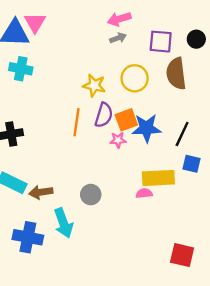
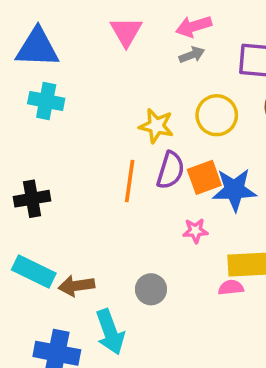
pink triangle: (35, 23) -> (126, 32), moved
pink star: (118, 140) -> (195, 231), moved

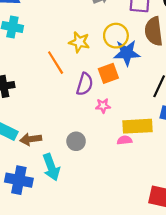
purple semicircle: (171, 170) -> (85, 84), moved
orange line: (130, 181) -> (56, 63), moved, turned -40
blue star: (234, 190) -> (127, 53), moved

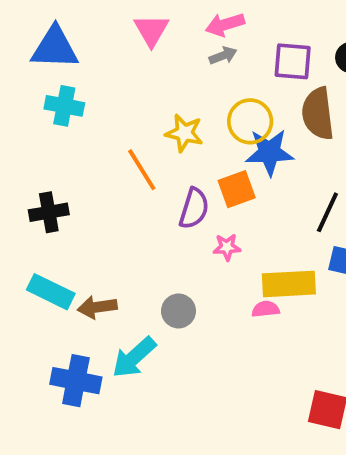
cyan arrow: (51, 167) -> (134, 357), turned 68

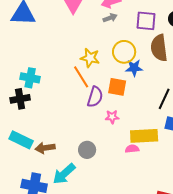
cyan cross: (64, 106) -> (30, 78), moved
blue star: (269, 152) -> (134, 68), size x0.7
orange line: (142, 170) -> (81, 77), moved
orange square: (237, 189) -> (117, 87), turned 30

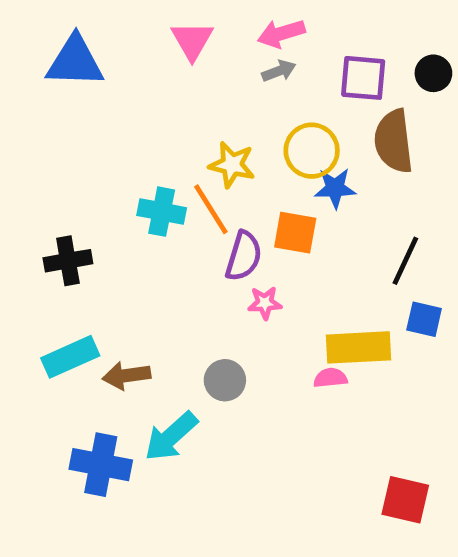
cyan cross: (30, 78) -> (162, 212), moved
pink star: (112, 117) -> (265, 303), moved
cyan rectangle: (21, 140) -> (70, 357), turned -50

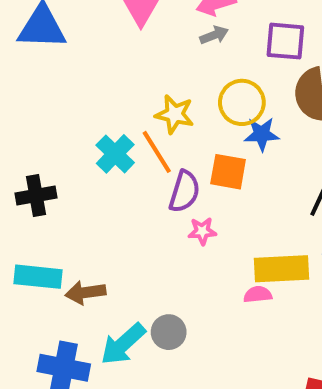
cyan cross: (162, 212) -> (115, 154), turned 33
cyan rectangle: (70, 357) -> (38, 277), turned 30
gray circle: (225, 380) -> (169, 332), moved

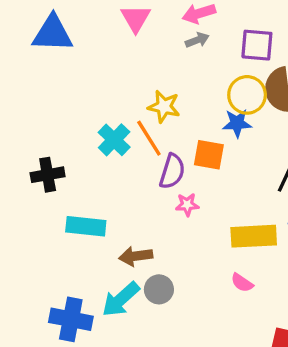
yellow circle: (242, 102) -> (247, 95), moved
cyan rectangle: (38, 277) -> (86, 226), moved
brown arrow: (85, 293) -> (136, 256), moved
pink semicircle: (258, 294) -> (242, 283), moved, turned -140

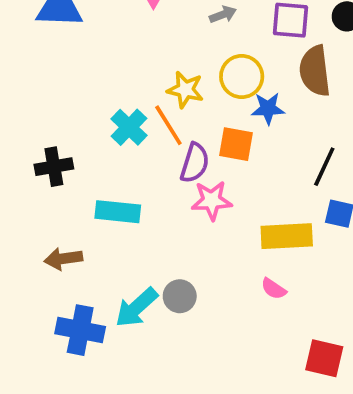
yellow circle: (247, 95) -> (242, 77), moved
pink star: (187, 205) -> (212, 200), size x1.5
cyan rectangle: (86, 226) -> (118, 212), moved
brown arrow: (136, 256) -> (63, 259), moved

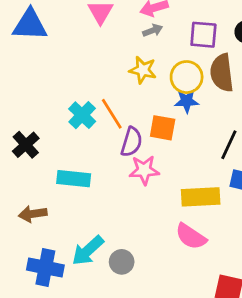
yellow circle: (242, 77) -> (187, 77), moved
yellow star: (185, 90) -> (143, 70), moved
black cross: (54, 167) -> (26, 145), turned -32
pink semicircle: (274, 289) -> (191, 236), size x1.6
gray circle: (180, 296) -> (122, 262), moved

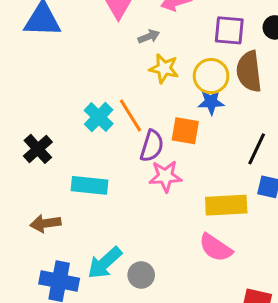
gray arrow: (153, 30) -> (149, 37), moved

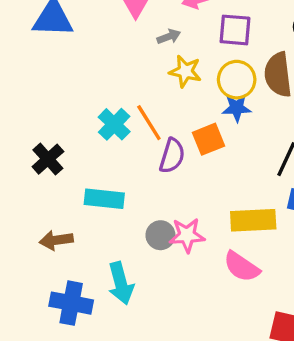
purple square: (229, 30) -> (235, 30), moved
orange square: (185, 131) -> (208, 139), turned -32
pink star: (165, 176) -> (187, 235), moved
cyan arrow: (105, 263) -> (121, 283), turned -63
gray circle: (141, 275) -> (160, 235), moved

